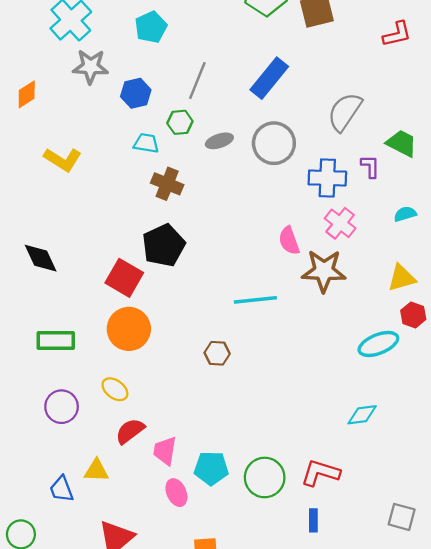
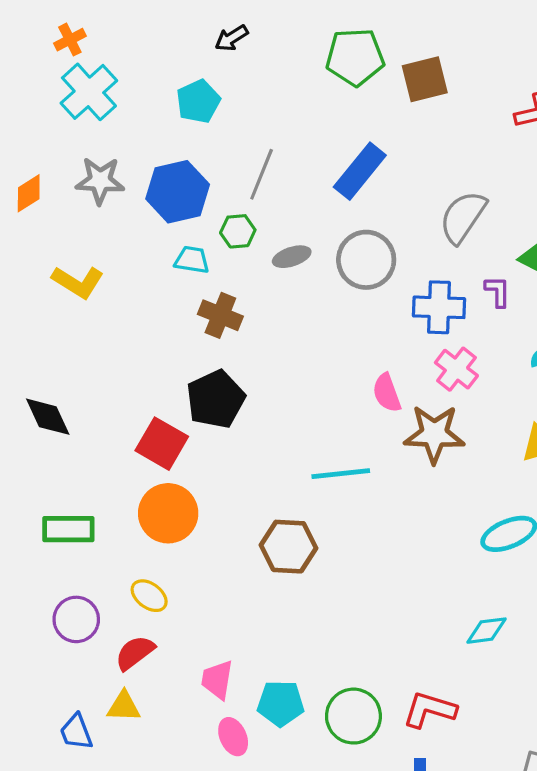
gray star: (91, 67) -> (100, 181), moved
blue hexagon: (136, 93) -> (178, 192), size x1.5
brown hexagon: (217, 353) -> (289, 547), size x1.6
red semicircle: (130, 431) -> (135, 653), moved

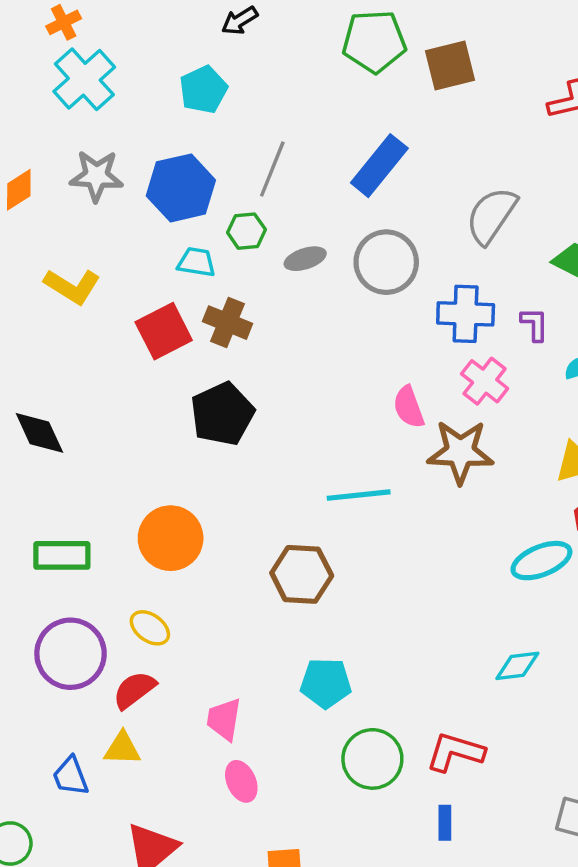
purple L-shape: (498, 291) -> (535, 324), moved
red square: (162, 444) -> (164, 331), moved, turned 33
purple circle: (76, 619) -> (71, 654), size x1.4
cyan pentagon: (281, 703) -> (326, 683), moved

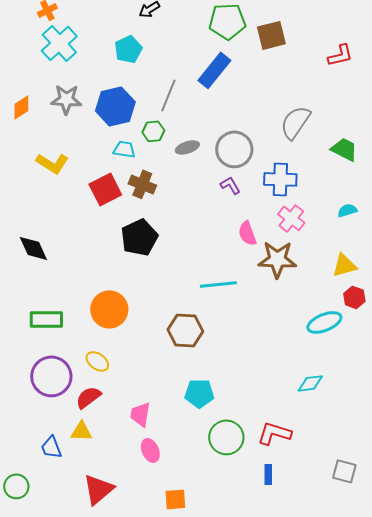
blue rectangle: (379, 166) -> (214, 70), moved
purple L-shape: (535, 324) -> (230, 185), moved, turned -30

